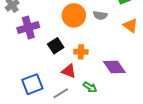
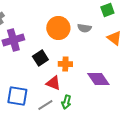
blue square: (32, 84) -> (17, 96), turned 30
green arrow: (90, 87) -> (66, 102), moved, turned 72

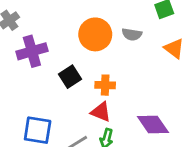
purple diamond: (98, 79) -> (153, 124), moved
red triangle: (53, 83) -> (101, 112), moved

